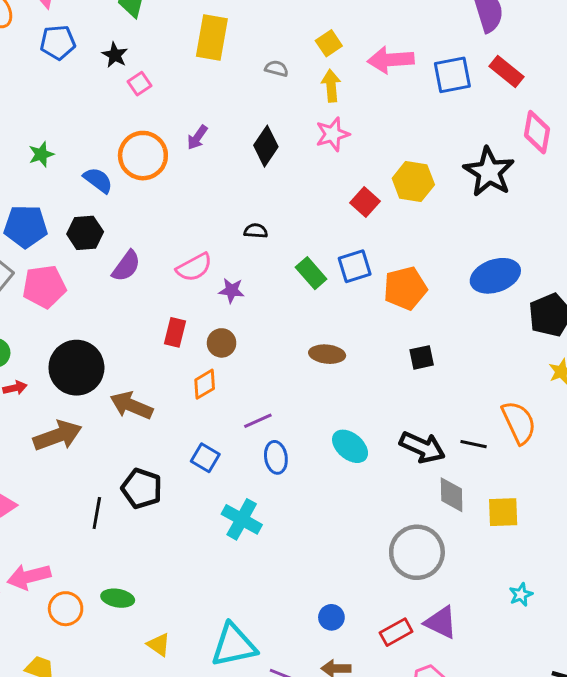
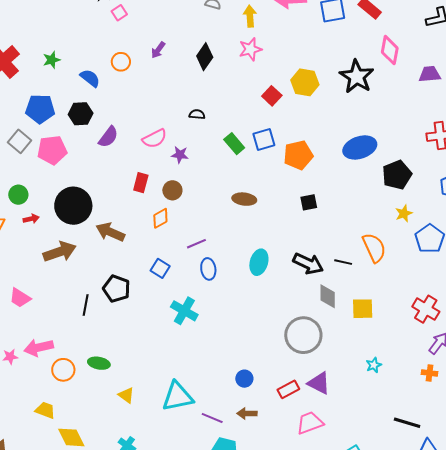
orange circle: (143, 156) -> (121, 62), size x0.6
cyan ellipse: (350, 446) -> (259, 262), turned 65

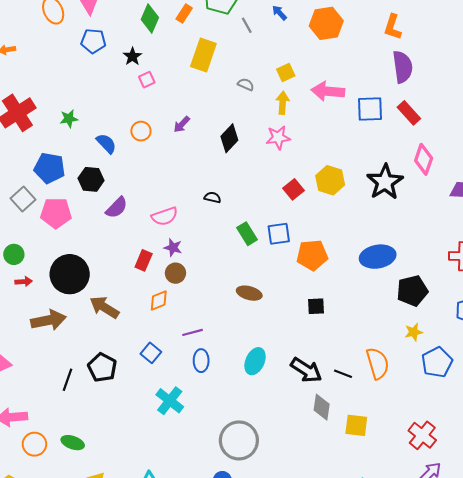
purple star: (180, 155) -> (173, 248), moved
gray circle: (303, 335) -> (239, 440), moved

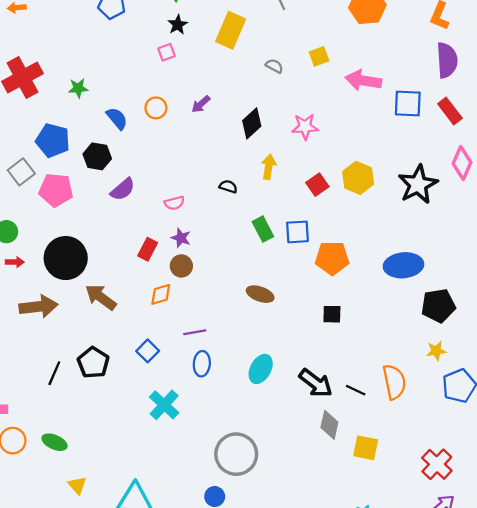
black star: (132, 56) -> (178, 25), moved
yellow arrow: (283, 103) -> (269, 167), moved
pink semicircle: (165, 216) -> (174, 203), size x0.7

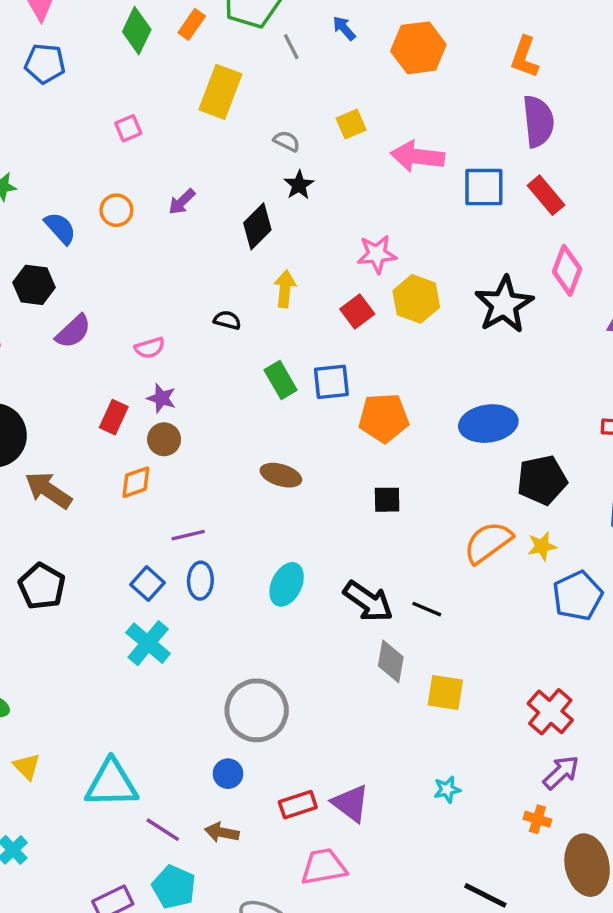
black star: (178, 25) -> (299, 185), moved
pink star: (305, 127) -> (377, 254), moved
blue square: (148, 351) -> (147, 584), moved
orange semicircle: (394, 382) -> (488, 542), moved, turned -112

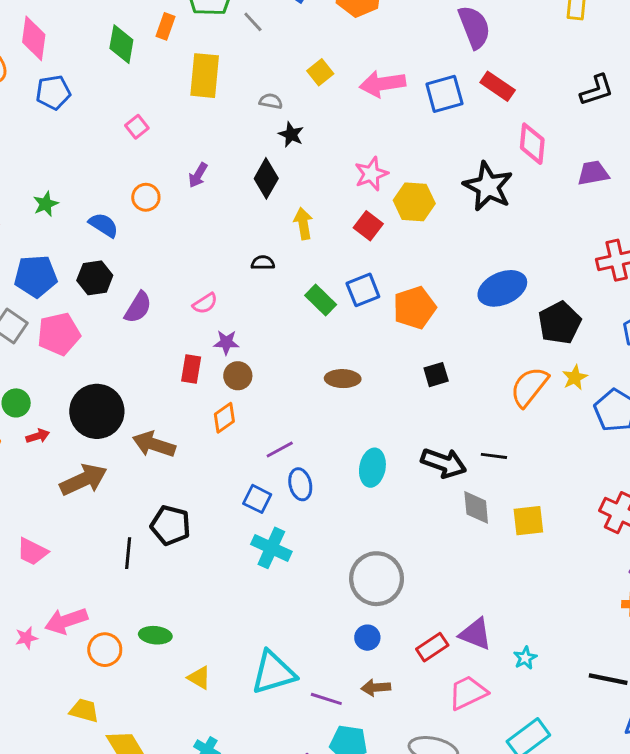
cyan star: (447, 789) -> (525, 658), moved

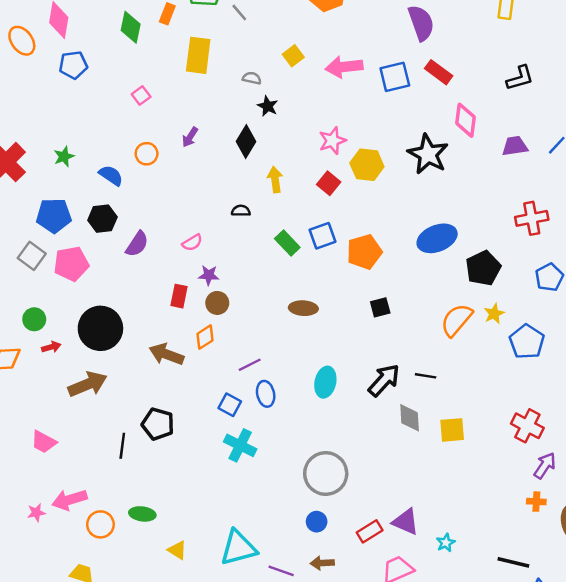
brown arrow: (154, 444) -> (166, 354), moved
black arrow: (444, 463) -> (384, 380), turned -69

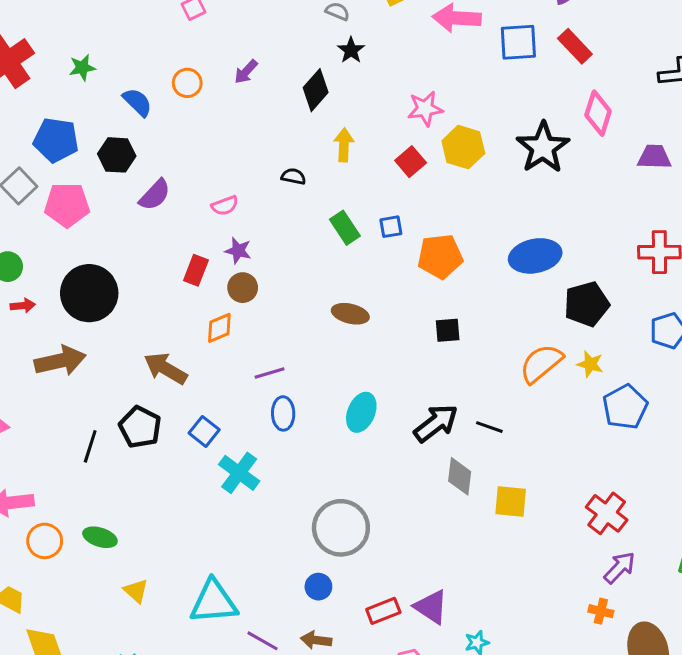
blue square: (322, 236) -> (391, 227), size x0.7
yellow star: (494, 314) -> (590, 364), turned 30
brown arrow: (166, 354) -> (166, 368), moved
blue square: (230, 405) -> (204, 431), moved

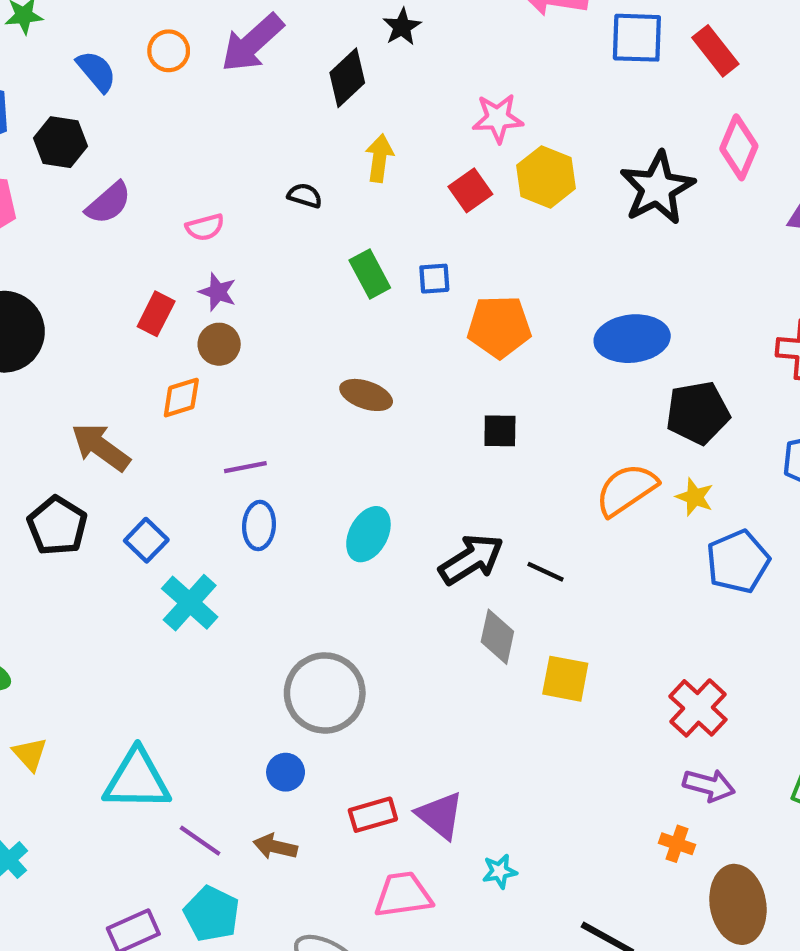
purple arrow: (246, 72) -> (252, 43), size x1.8
purple arrow: (620, 568) -> (709, 785), turned 56

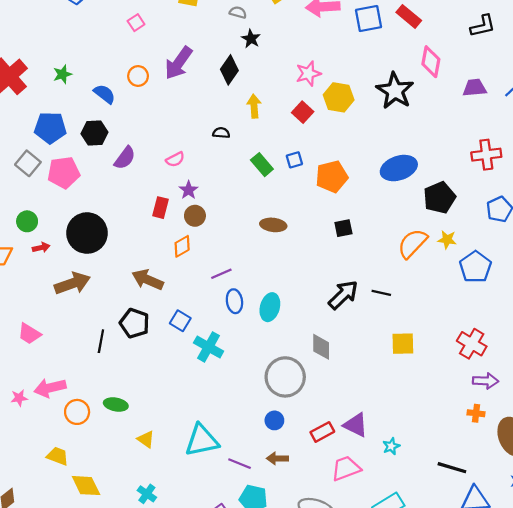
purple star: (218, 292) -> (189, 190), turned 30
cyan ellipse: (368, 534) -> (270, 307), moved
gray diamond: (497, 637) -> (321, 347), moved

